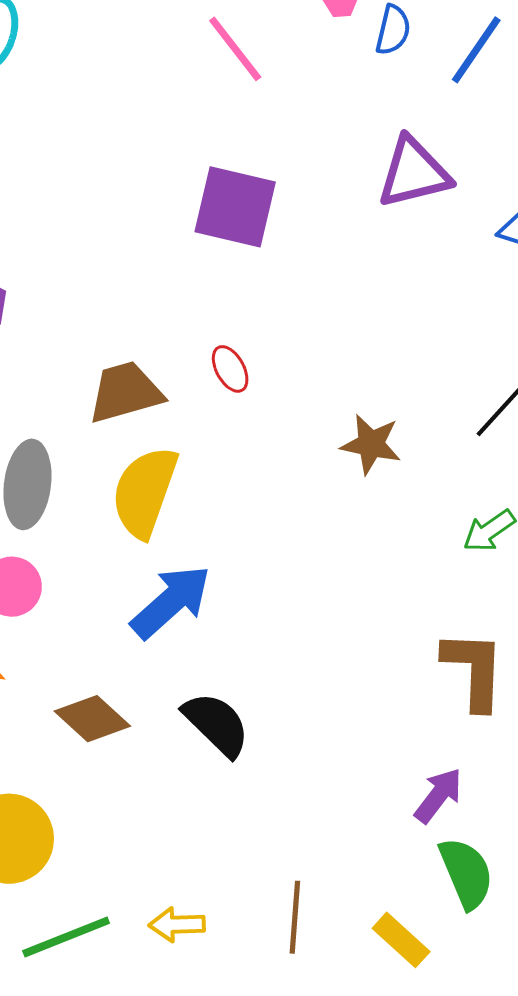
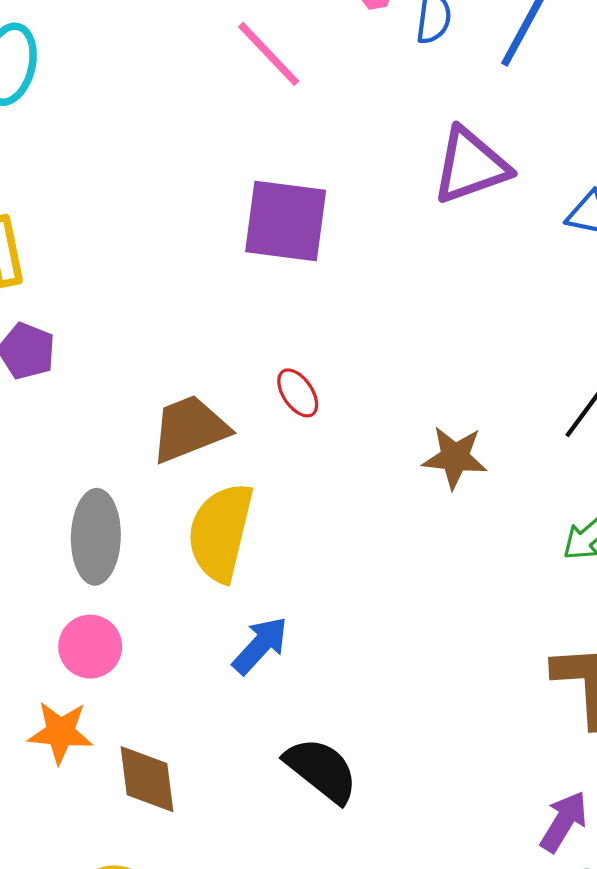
blue arrow: (171, 602) -> (260, 645), size x0.7
brown diamond: (92, 719) -> (147, 779), moved, turned 46

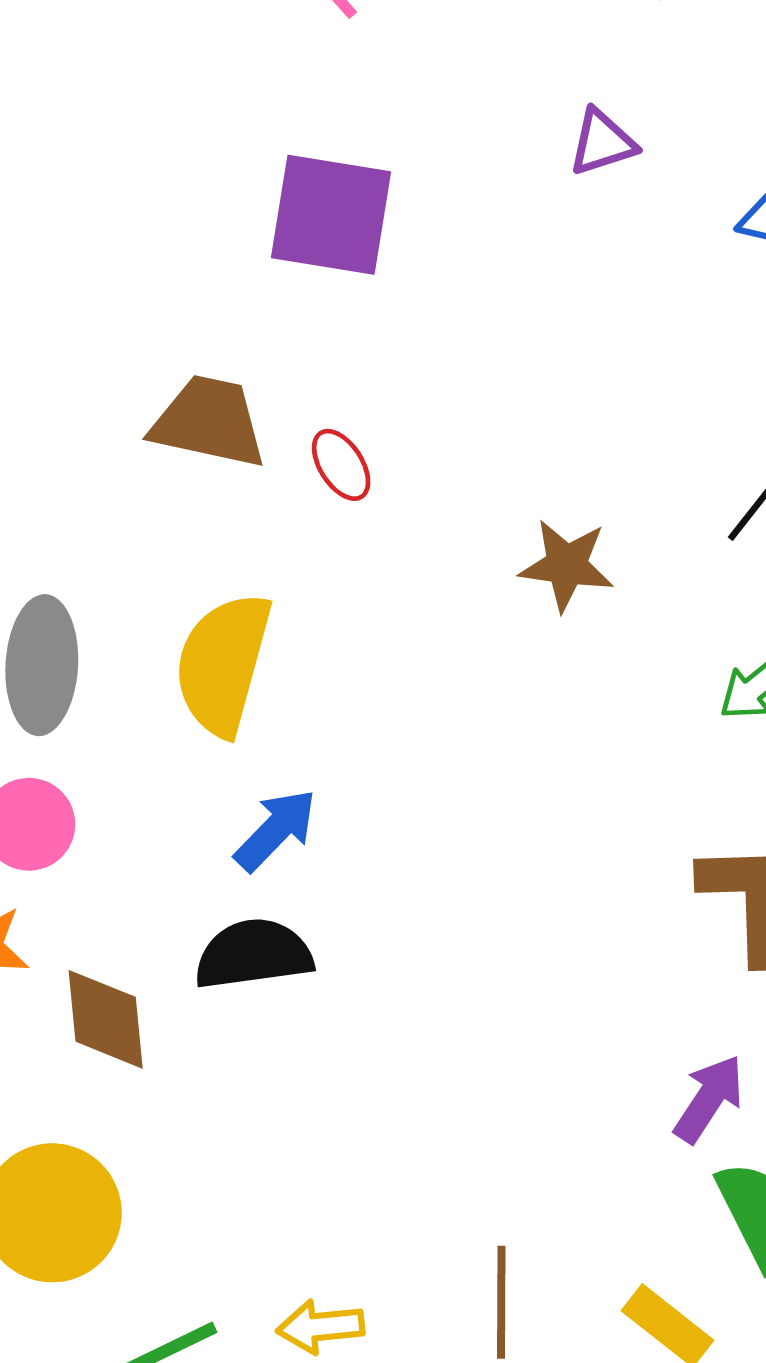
purple triangle: (471, 166) -> (602, 142), size x0.6
brown trapezoid: (189, 429) -> (209, 422), moved, turned 32
black semicircle: (321, 770) -> (254, 954), moved, turned -48

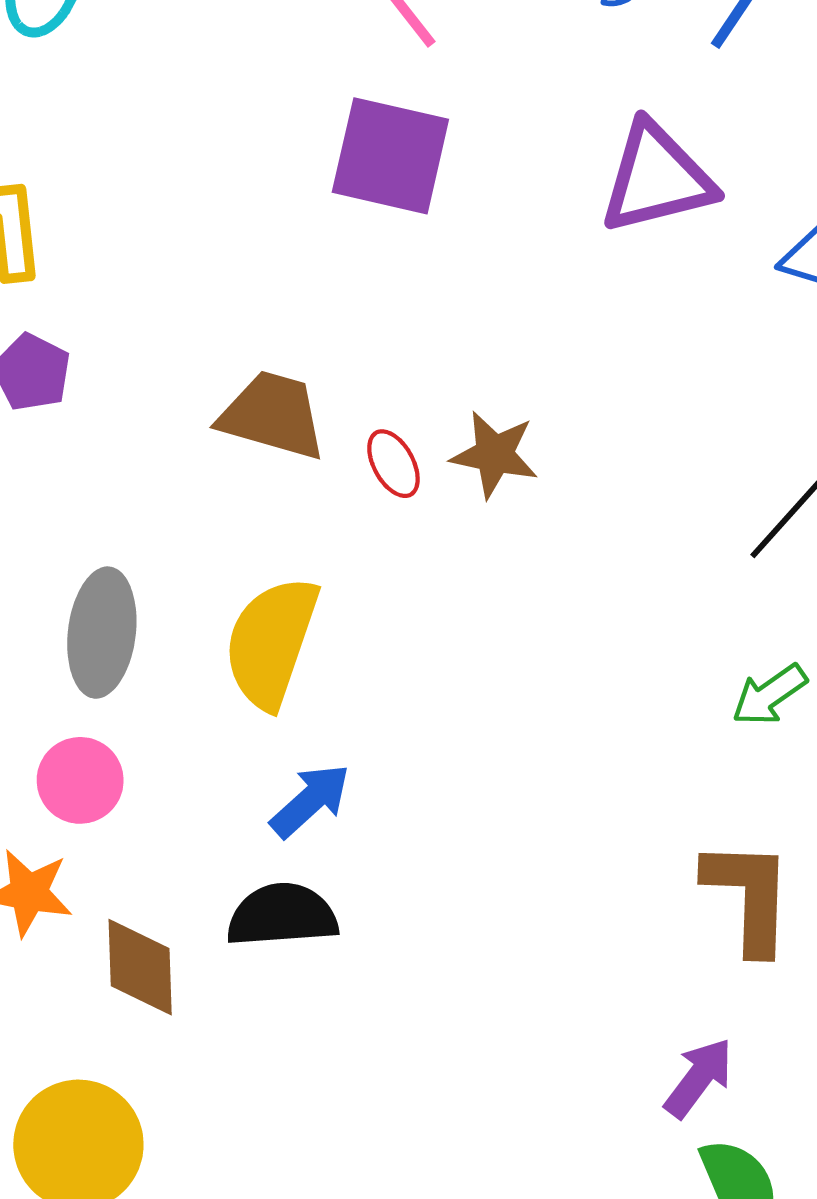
purple triangle: (602, 142) -> (657, 178), size x1.8
purple square: (331, 215) -> (390, 156), moved
brown star: (566, 565) -> (494, 454), moved

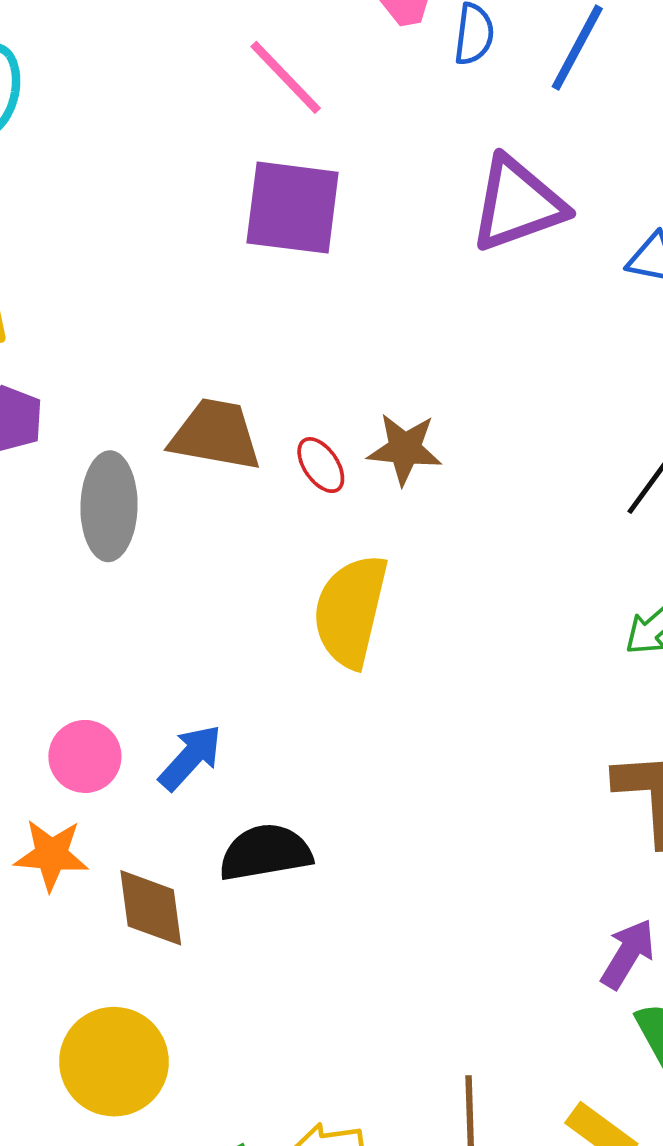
gray ellipse: (102, 633) -> (109, 506), moved
yellow semicircle: (271, 642) -> (350, 611), moved
blue arrow: (310, 801) -> (190, 757), moved

